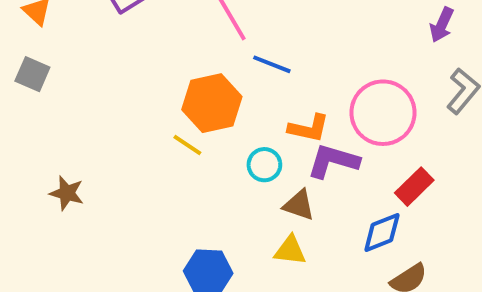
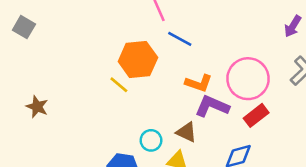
cyan circle: (264, 165) -> (151, 140), moved
red rectangle: (414, 187) -> (256, 115), moved

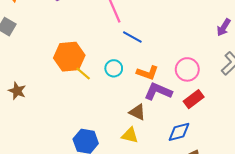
orange hexagon: (138, 59) -> (69, 57), moved
pink circle: (248, 79) -> (187, 69), size x0.7
cyan circle: (151, 140) -> (114, 68), moved

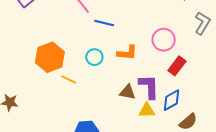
yellow line: (83, 74) -> (69, 80), moved
purple L-shape: (158, 91) -> (149, 87), moved, turned 80
yellow triangle: (130, 135) -> (147, 110), moved

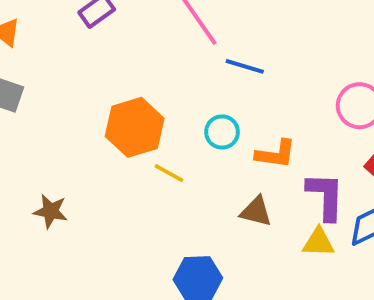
orange L-shape: (127, 53) -> (276, 154), moved
brown triangle: (128, 92) -> (256, 211), moved

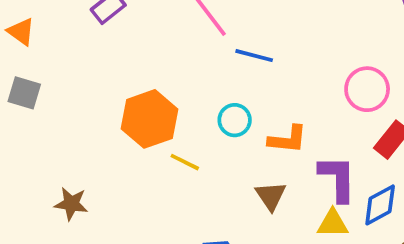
brown triangle: (256, 211) -> (271, 196), turned 44

